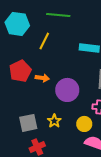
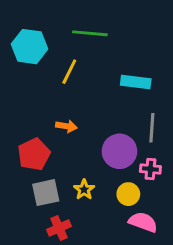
red pentagon: (20, 71) -> (34, 154), moved
purple circle: (67, 90) -> (119, 151), moved

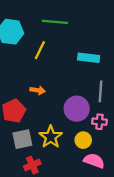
yellow star: (84, 190) -> (51, 137), size x1.5

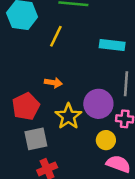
yellow star: (51, 137) -> (68, 116), moved

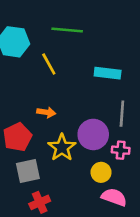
yellow line: (56, 36) -> (49, 64), turned -55

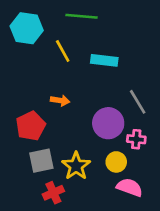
cyan rectangle: (108, 73) -> (104, 60), moved
gray line: (122, 114) -> (138, 102), turned -35
yellow star: (62, 148) -> (76, 166), moved

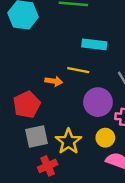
yellow line: (63, 51) -> (78, 70), moved, turned -50

